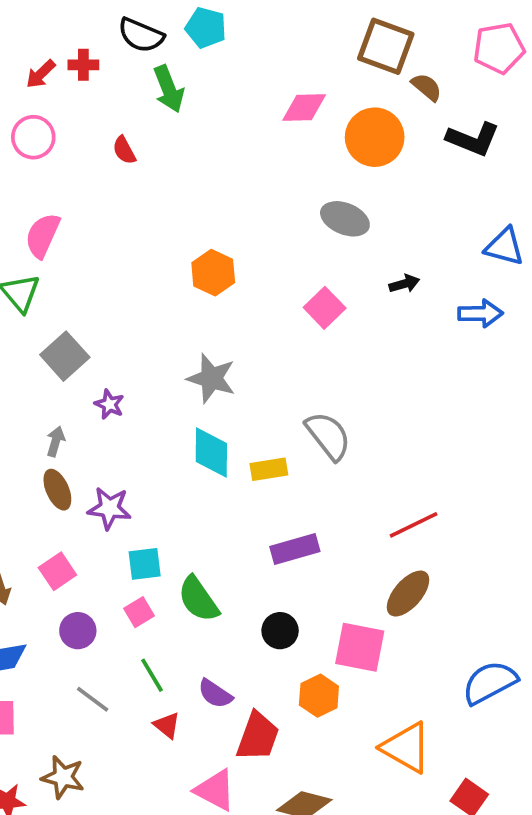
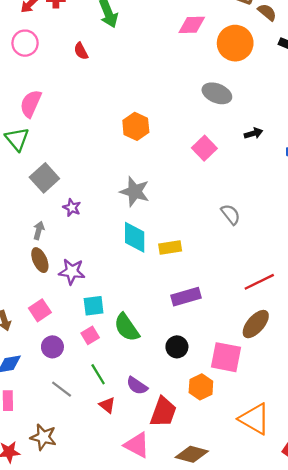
gray semicircle: (328, 436) -> (231, 214), moved, size x0.7

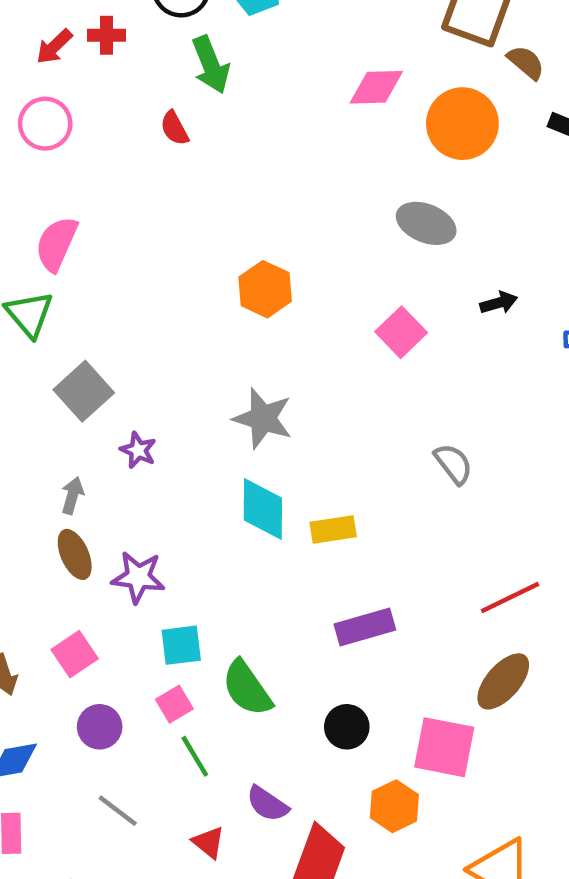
red semicircle: (81, 51) -> (174, 128), moved
green line: (98, 374) -> (195, 756), moved

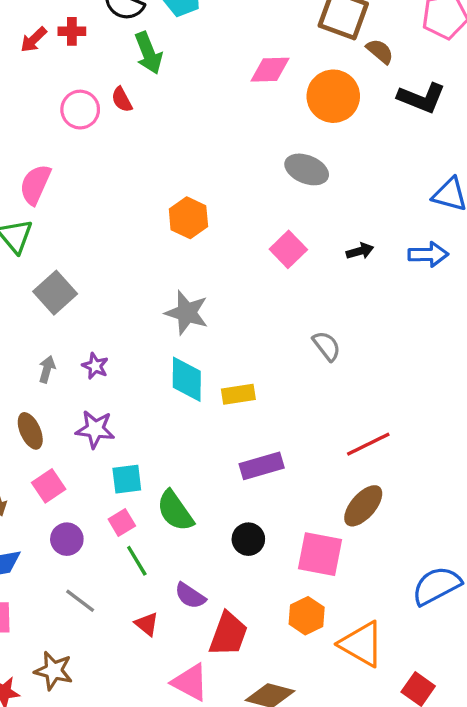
pink circle: (45, 124) -> (80, 110), moved
black arrow: (499, 303) -> (360, 251), moved
purple star: (138, 450) -> (95, 366), moved
brown ellipse: (75, 554) -> (30, 431), moved
orange hexagon: (394, 806) -> (307, 616), moved

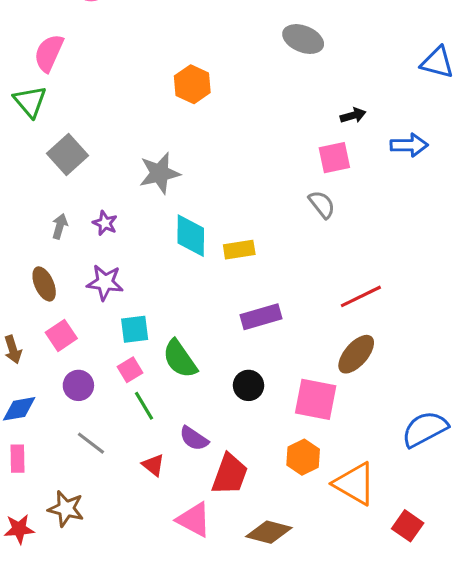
pink square: (288, 249) -> (334, 158), moved, turned 32
blue arrow: (428, 254) -> (409, 145), moved
gray star: (187, 313) -> (160, 173), moved, turned -30

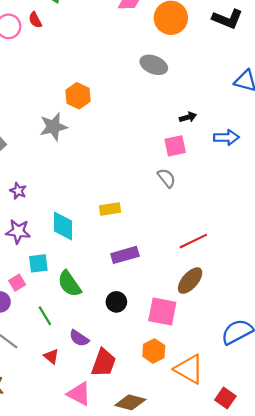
gray star: (160, 173) -> (53, 127), moved
cyan diamond: (191, 236) -> (63, 226), moved
pink square: (130, 370) -> (17, 283), moved

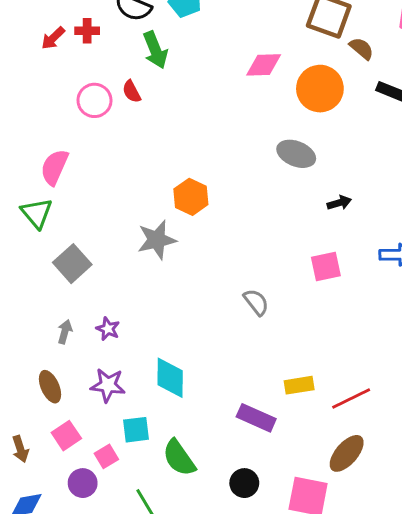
black arrow: (188, 117) -> (339, 203), moved
gray semicircle: (167, 178) -> (256, 302), moved
yellow rectangle: (110, 209) -> (299, 385), moved
purple rectangle: (125, 255) -> (256, 418), turned 40

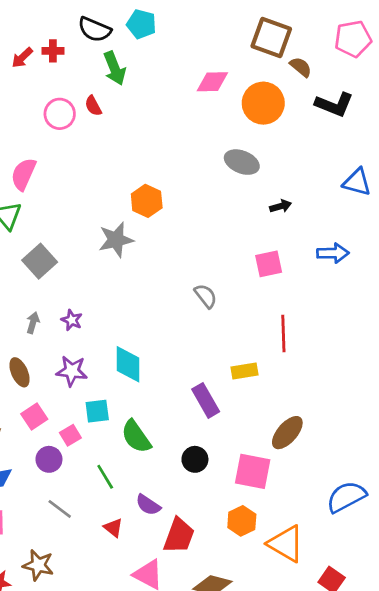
red line: (351, 399) -> (283, 333), moved, turned -66
purple rectangle: (256, 418) -> (206, 400), turned 36

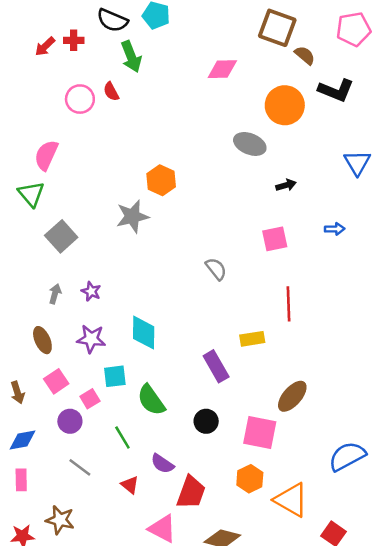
orange circle: (263, 103) -> (285, 105), moved
blue triangle: (357, 182) -> (357, 163), turned 44
blue arrow: (333, 253) -> (335, 229), size x0.7

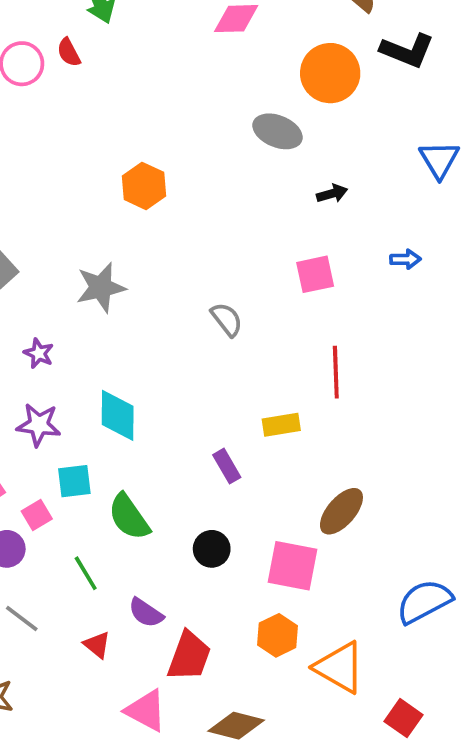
gray star: (132, 216) -> (101, 287), moved
purple rectangle: (216, 366) -> (227, 466), size x0.7

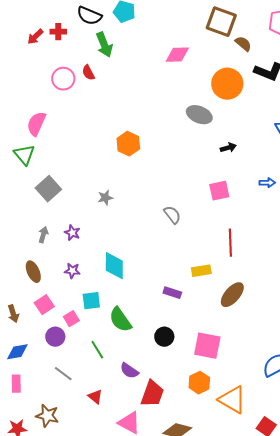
gray star: (101, 287) -> (105, 198), size x0.6
purple star: (39, 425) -> (72, 271), size x0.7
purple rectangle: (227, 466) -> (172, 293), turned -42
brown ellipse: (341, 511) -> (232, 295), moved
red triangle: (97, 645) -> (95, 397), moved

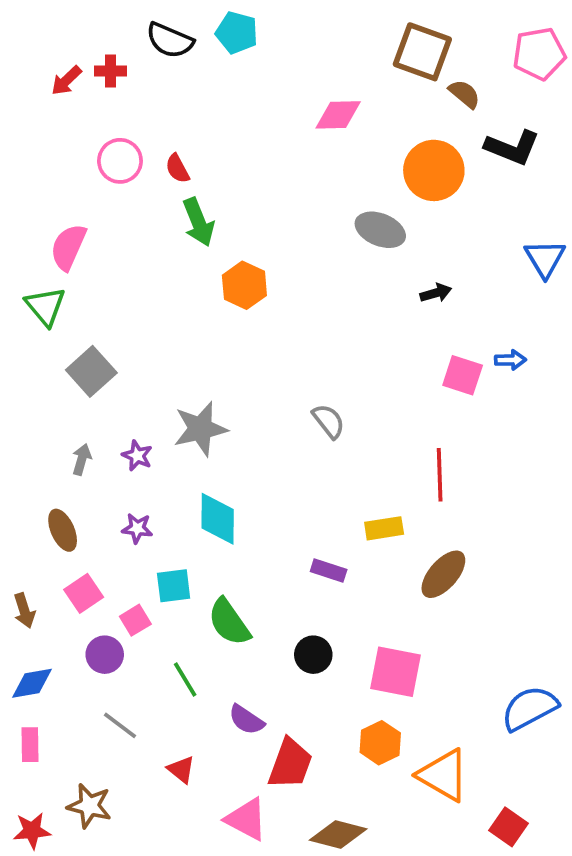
green arrow: (104, 45) -> (198, 222), moved
red semicircle: (88, 73) -> (177, 169), moved
pink square: (219, 191) -> (463, 375), moved, turned 30
gray star: (105, 198) -> (200, 429), moved, size x1.8

